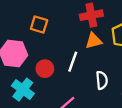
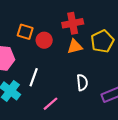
white line: (73, 62) -> (34, 77), moved
red circle: (45, 69) -> (44, 40), moved

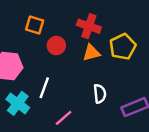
red cross: (73, 23) -> (89, 26), turned 30
orange square: (25, 32) -> (35, 25), moved

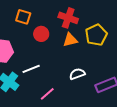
white line: (44, 88) -> (31, 69), turned 48
white semicircle: (100, 94) -> (77, 74), turned -105

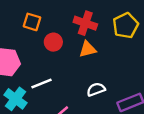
yellow pentagon: (96, 35) -> (126, 25), moved

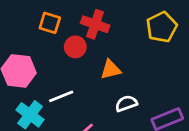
red cross: (85, 23) -> (95, 24), moved
orange triangle: (88, 49) -> (111, 70), moved

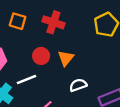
red circle: (75, 47) -> (41, 56), moved
orange triangle: (111, 70) -> (66, 58), turned -36

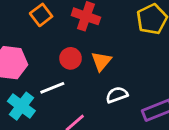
orange square: (18, 21) -> (41, 15), turned 36

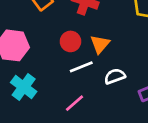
white line: (52, 88) -> (81, 67), moved

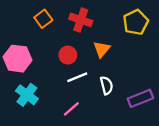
orange triangle: (100, 44) -> (102, 49), moved
white semicircle: (115, 76) -> (106, 85), turned 96

